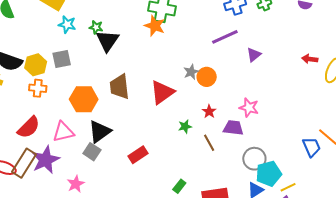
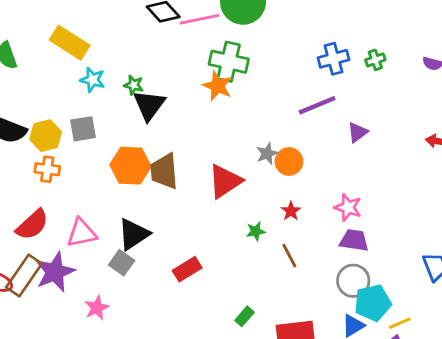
orange hexagon: (84, 99) -> (130, 166), moved
purple trapezoid: (233, 128) -> (354, 240), moved

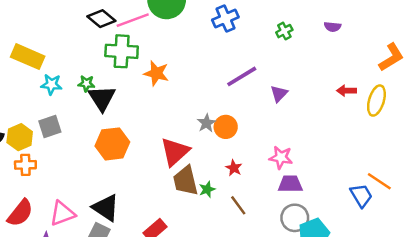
blue cross: (333, 59) -> (225, 19), moved
green cross: (229, 62) -> (122, 51), moved
orange hexagon: (130, 166) -> (112, 144), moved
brown trapezoid: (164, 171) -> (185, 181), moved
black triangle: (134, 234) -> (106, 208), turned -44

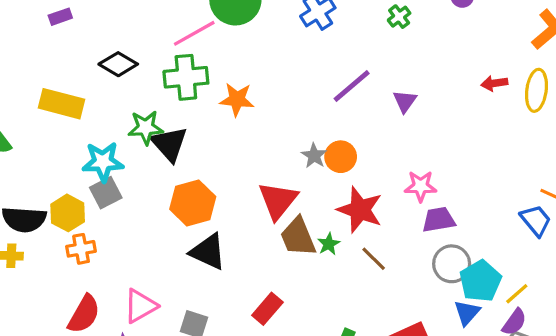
black diamond: (101, 19) -> (118, 64), moved
cyan star: (51, 84) -> (103, 162), moved, size x1.4
green star: (86, 84) -> (146, 128), size x1.5
red star: (234, 168) -> (360, 210), size x2.0
black triangle: (106, 208) -> (208, 252), moved

